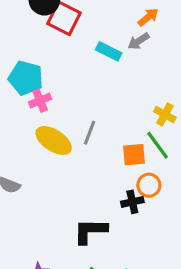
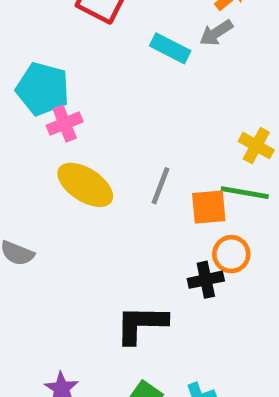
gray line: (90, 133) -> (161, 186), moved
green line: (158, 145) -> (245, 193), turned -44

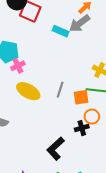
gray arrow: (216, 33) -> (80, 23), size x1.5
black L-shape: (141, 324) -> (56, 149), turned -40

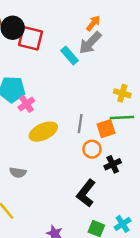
cyan rectangle: (61, 31) -> (69, 56), turned 35
yellow ellipse: (28, 91) -> (43, 132), turned -45
orange circle: (92, 117) -> (92, 149), moved

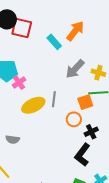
orange arrow: (93, 23) -> (75, 31), moved, size x1.5
gray arrow: (90, 43) -> (75, 69), moved
gray line: (80, 124) -> (54, 99), moved
black L-shape: (86, 193) -> (82, 155), moved

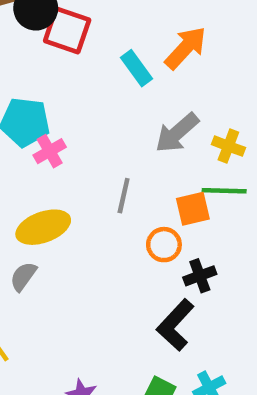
yellow ellipse: (33, 105) -> (43, 227), moved
gray semicircle: (13, 139) -> (23, 276), turned 112

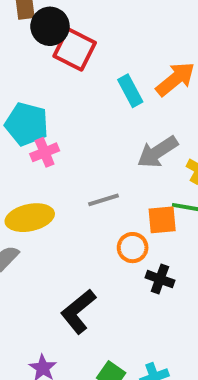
gray line: (124, 196) -> (103, 200), turned 52
black cross: (200, 276) -> (160, 279), turned 32
black L-shape: (175, 325) -> (78, 311), moved

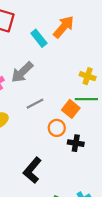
gray arrow: (158, 152) -> (22, 72), moved
orange square: (162, 220) -> (71, 109), turned -36

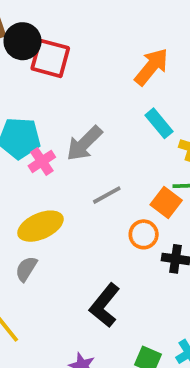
cyan rectangle: (39, 38) -> (159, 123), moved

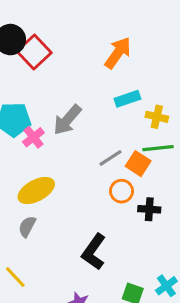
red square: (50, 58) -> (34, 52), turned 36
cyan rectangle: (159, 123) -> (127, 99), turned -65
gray line: (107, 195) -> (111, 158), moved

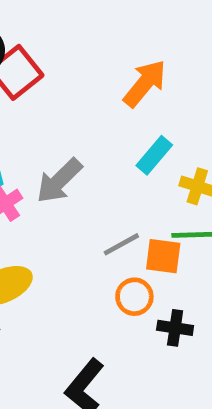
cyan rectangle: (127, 99) -> (154, 155), turned -35
orange square: (138, 164) -> (163, 256), turned -30

